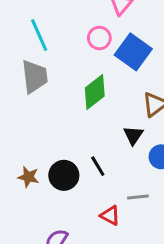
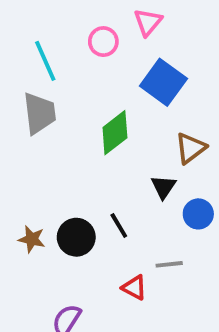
pink circle: (99, 38) -> (103, 42), moved

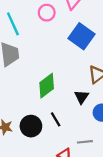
green diamond: (115, 133) -> (47, 86), moved

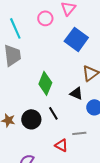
green diamond: (47, 86) -> (45, 83), turned -30
black triangle: (81, 97) -> (76, 93), turned -40

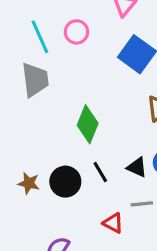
pink circle: (45, 18) -> (76, 32), moved
black triangle: (76, 93) -> (137, 167), moved

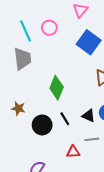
brown star: (29, 183) -> (18, 108), moved
red triangle: (113, 223) -> (73, 152), turned -32

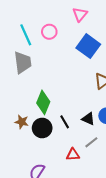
green diamond: (57, 88) -> (43, 102), moved
brown star: (18, 108) -> (22, 122), moved
gray line: (92, 139) -> (91, 142), turned -32

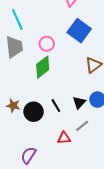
pink circle: (49, 32) -> (47, 44), moved
green diamond: (43, 102) -> (43, 67), moved, turned 30
black triangle: (88, 119) -> (79, 103), turned 48

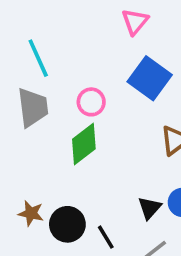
black line: (56, 106) -> (106, 237), moved

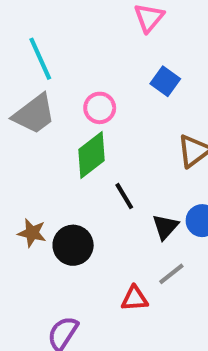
blue square: (150, 78) -> (165, 81), size x0.6
gray trapezoid: (33, 107) -> (34, 114), turned 60
black line: (106, 237) -> (124, 196), moved

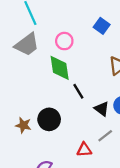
green diamond: (91, 155) -> (60, 68), turned -60
black triangle: (165, 227) -> (102, 109), turned -35
brown star: (32, 233) -> (23, 125), moved

